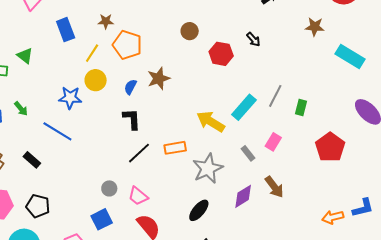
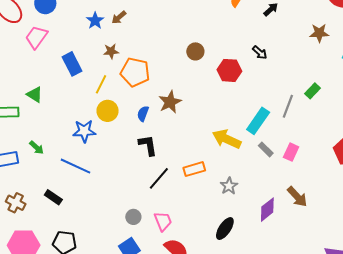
green rectangle: (301, 107) -> (313, 91), moved, turned 35
gray rectangle: (248, 153) -> (266, 149), moved
gray star: (208, 169) -> (229, 186), size x0.6
pink trapezoid: (138, 196) -> (163, 221), turned -145

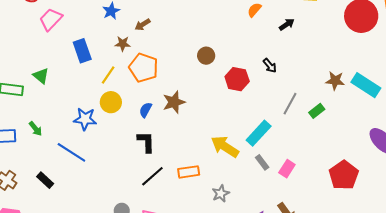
brown arrow: (119, 17) -> (143, 25), moved
brown star: (319, 33) -> (335, 81), moved
gray line: (288, 106) -> (290, 104), moved

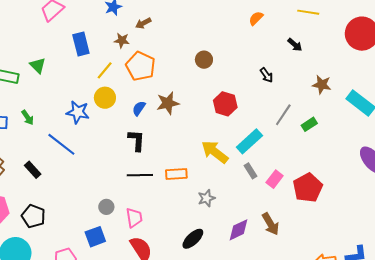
black arrow: (287, 24) -> (295, 45), moved, turned 70
red hexagon: (237, 79) -> (225, 104), moved
brown star: (335, 81) -> (322, 85), moved
red pentagon: (344, 175) -> (308, 188), moved
black line: (152, 176) -> (140, 175), turned 35

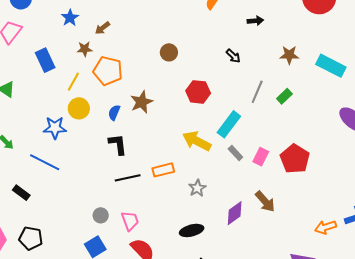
black arrow: (295, 45) -> (255, 21), turned -35
black ellipse: (193, 239) -> (192, 230), turned 40

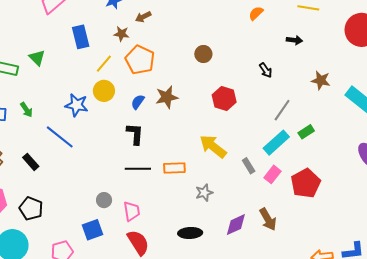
green rectangle: (284, 96) -> (306, 132), moved
cyan rectangle: (229, 124) -> (276, 143), moved

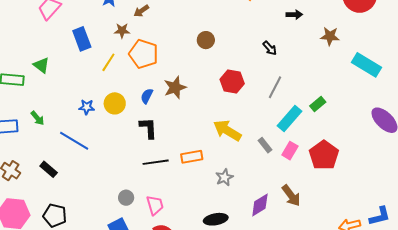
brown star: (321, 80) -> (330, 36), moved
yellow circle: (104, 91) -> (115, 103), moved
blue star: (77, 105) -> (87, 107), size x0.7
gray line: (282, 110) -> (275, 87), moved

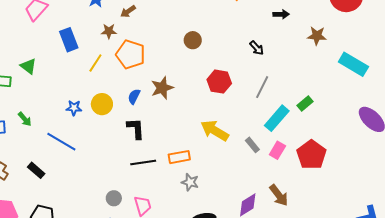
gray star: (224, 177) -> (190, 182), moved, turned -30

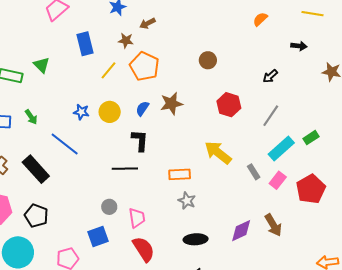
black arrow: (257, 48) -> (270, 76), turned 84
black line: (143, 163) -> (125, 169), moved
black rectangle: (36, 170) -> (36, 169), size x1.6

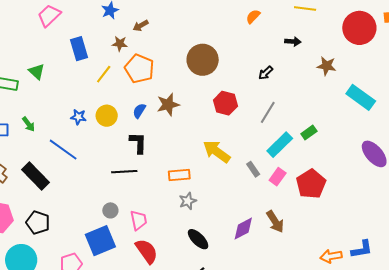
brown circle: (208, 60) -> (203, 60), size x1.8
gray star: (187, 201) -> (188, 201), turned 30
blue square: (98, 237) -> (100, 241), size x1.4
black ellipse: (196, 239) -> (198, 239), turned 50

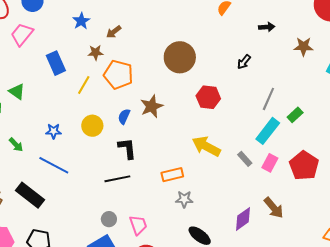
gray line: (268, 112) -> (268, 99), moved
blue star: (78, 117) -> (54, 131), moved
gray star: (188, 201) -> (184, 199), turned 30

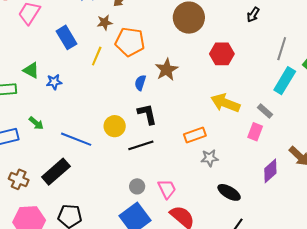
yellow circle: (92, 126) -> (115, 126), moved
blue star: (54, 131) -> (54, 82), moved
pink rectangle: (270, 163) -> (255, 132), moved
black rectangle: (30, 195) -> (56, 172), turned -72

